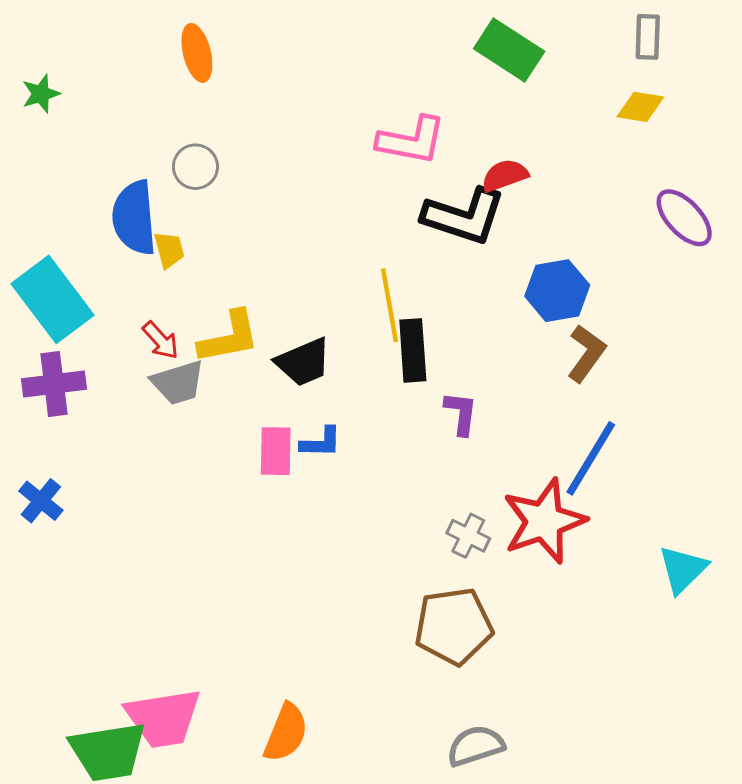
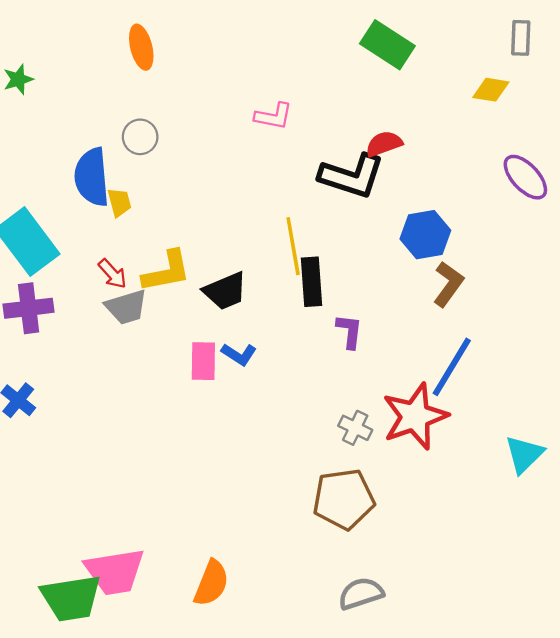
gray rectangle: (648, 37) -> (521, 38), moved
pink L-shape: (411, 140) -> (274, 116), moved, size x0.7
blue L-shape: (321, 442) -> (239, 354), turned 32

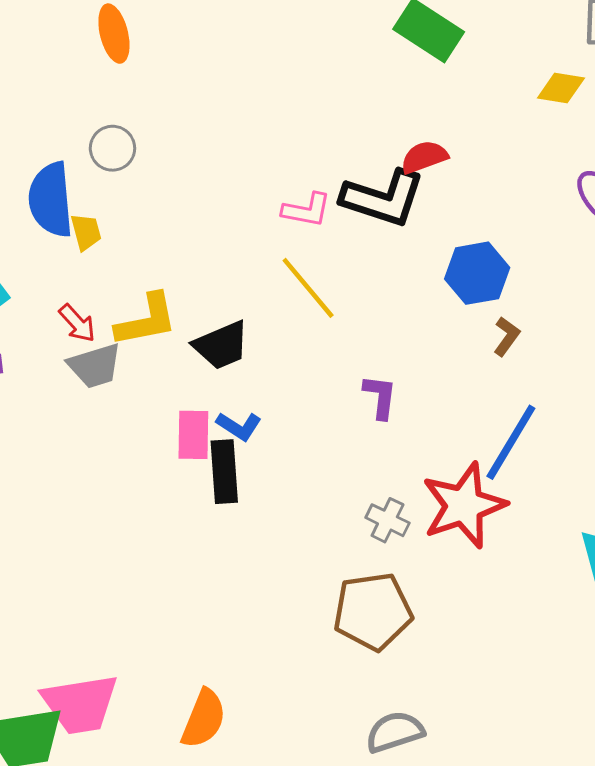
pink L-shape: (274, 116) -> (307, 210), moved
yellow line: (293, 246) -> (308, 288), turned -30
black rectangle: (311, 282) -> (224, 472), moved
brown L-shape: (448, 284) -> (507, 336), size x0.7

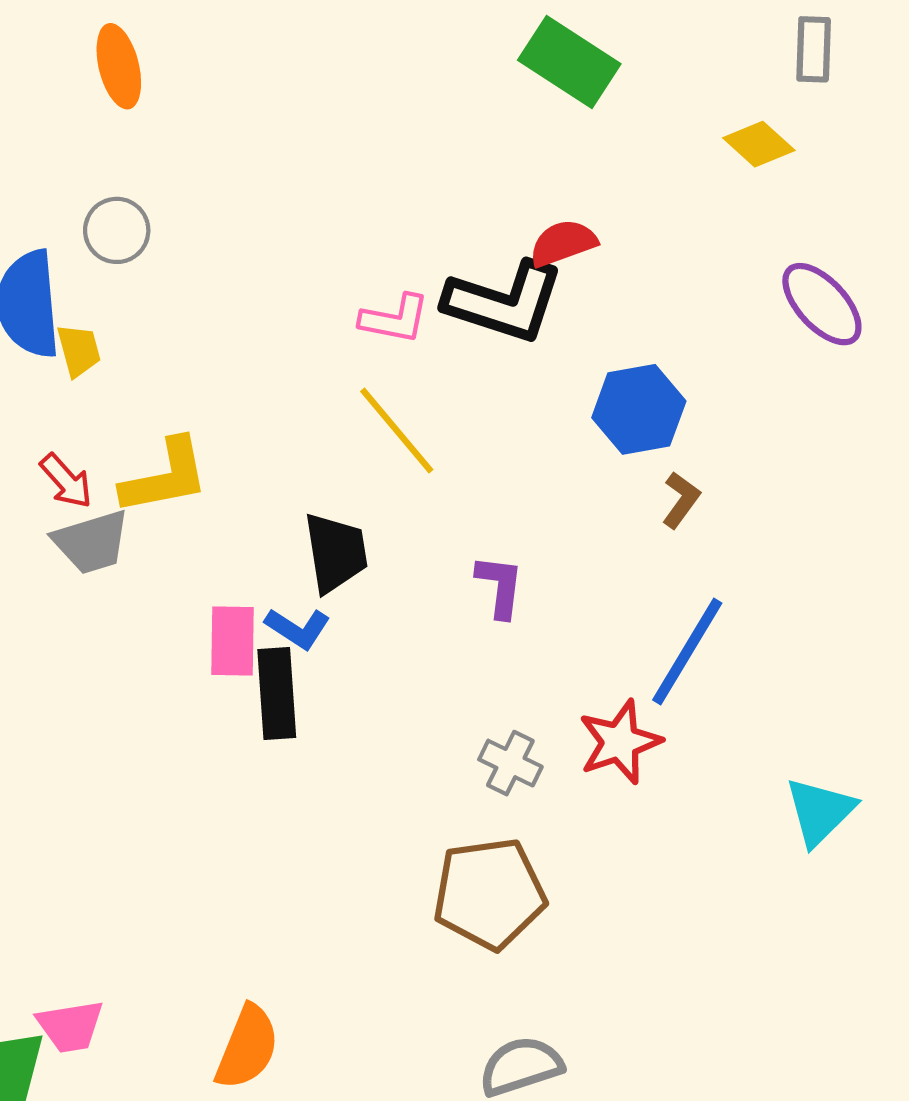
yellow diamond: (561, 88) -> (759, 144), turned 33
black trapezoid: (221, 345) -> (336, 553), moved, turned -76
red star: (464, 505) -> (620, 742), size x0.7
pink trapezoid: (80, 704) -> (70, 1026), size x0.6

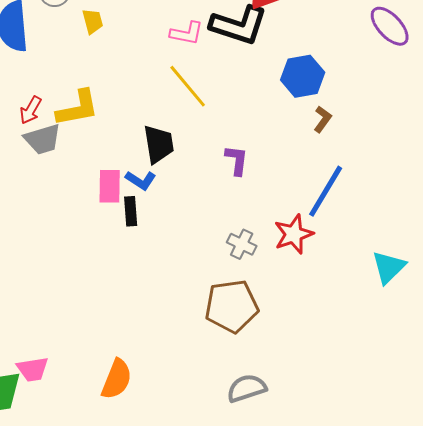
yellow trapezoid: (79, 350) -> (93, 21), moved
red arrow: (66, 481) -> (31, 110), turned 72
black rectangle: (277, 694) -> (131, 211), size x0.7

